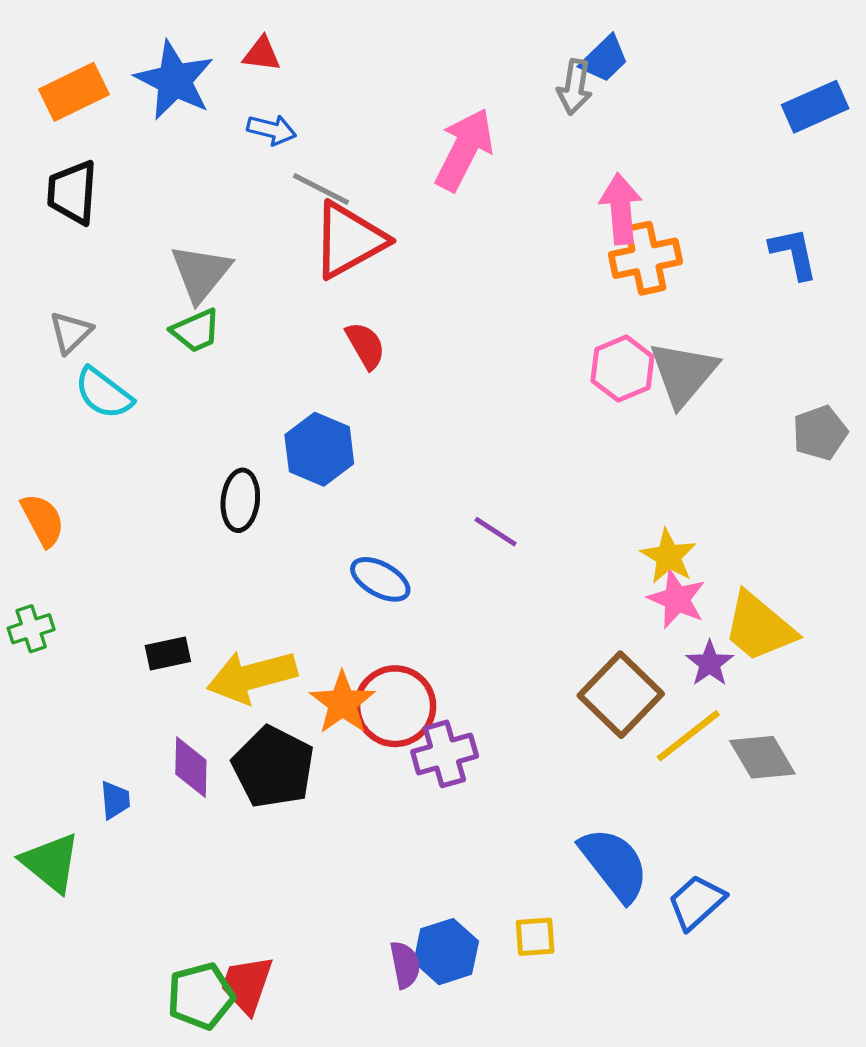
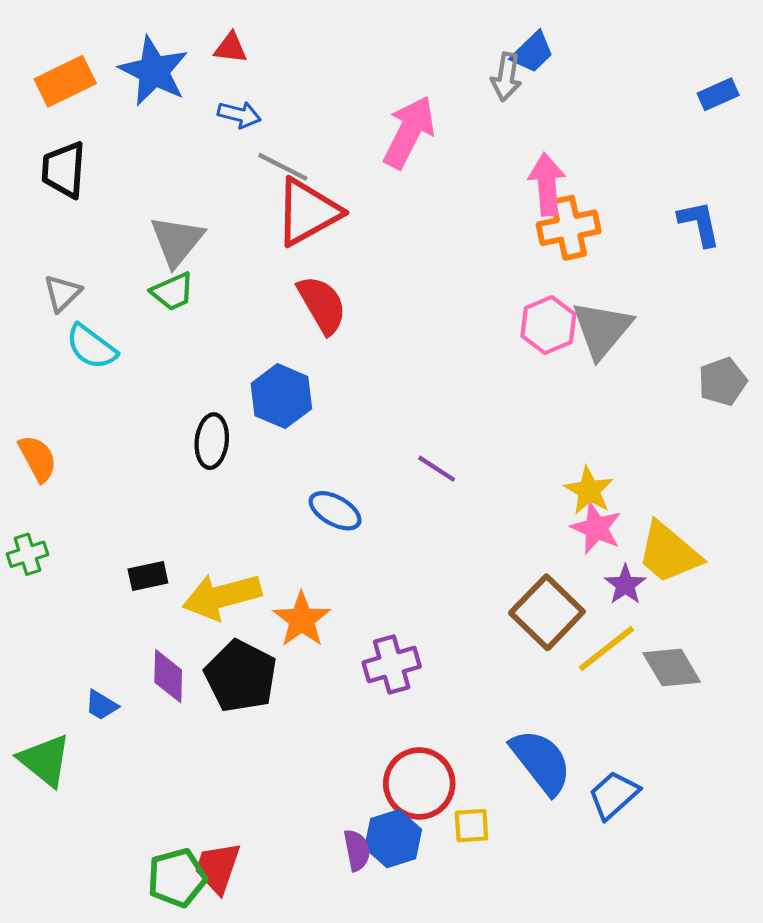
blue rectangle: (815, 107) -> (718, 94), size x0.7
red semicircle: (365, 345) -> (322, 305), size x1.4
red circle: (395, 706) -> (419, 783), moved
blue trapezoid: (115, 800) -> (101, 705), turned 126

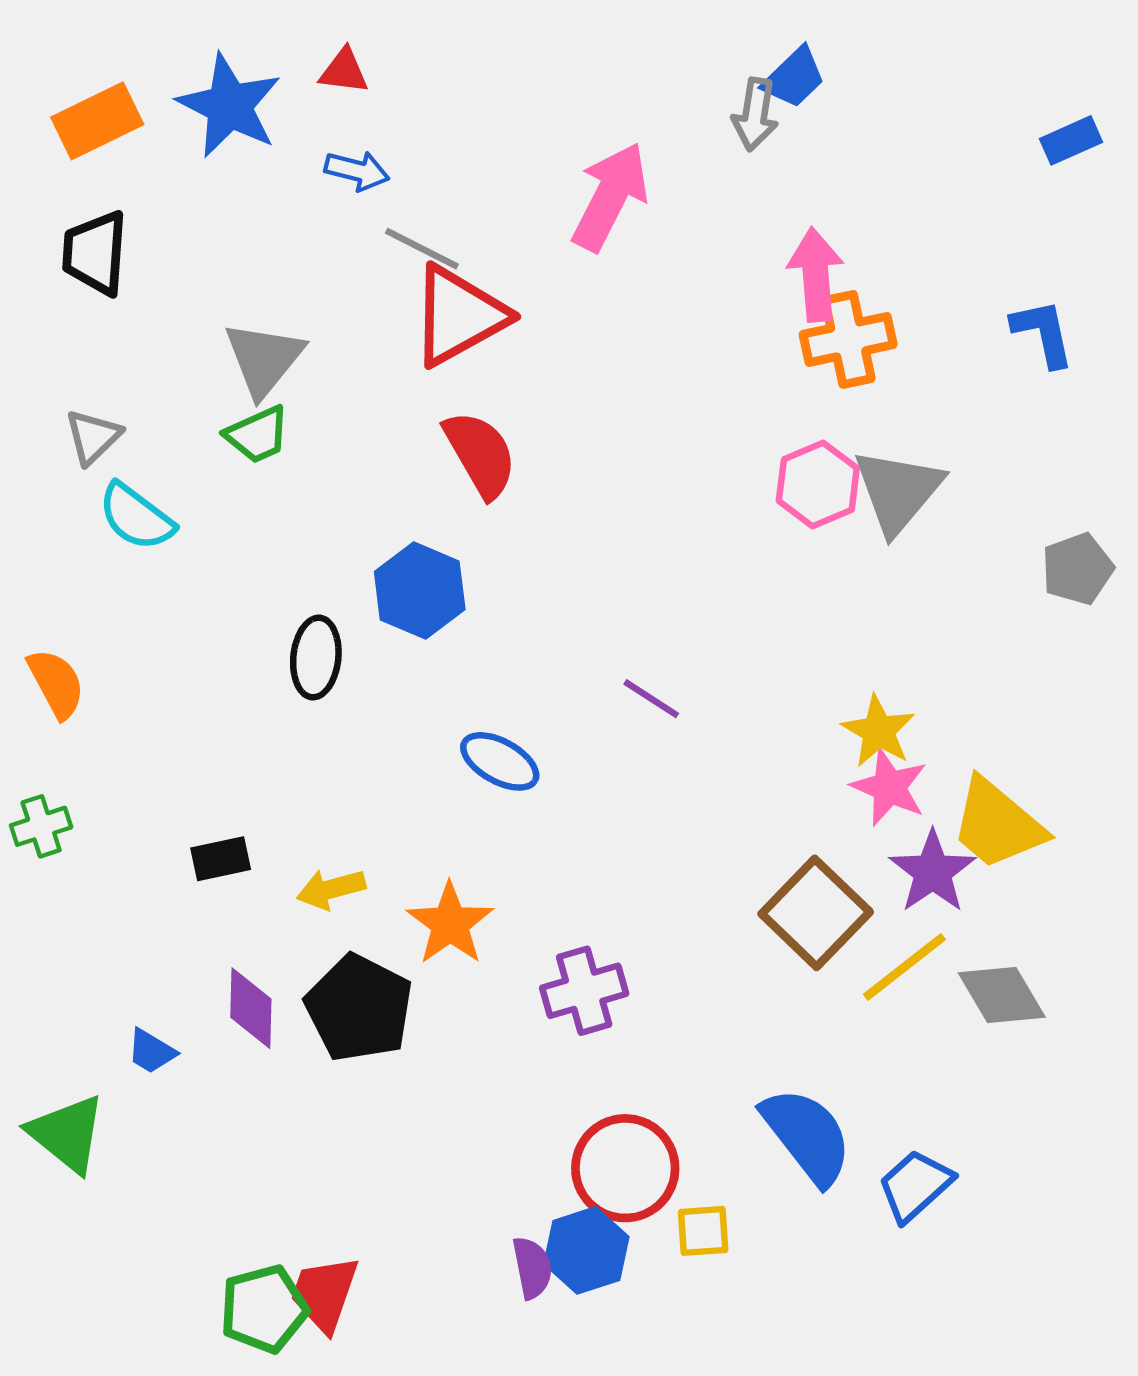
purple star: (625, 585) -> (933, 872), size x1.4
yellow arrow: (222, 596) -> (331, 889), size x0.6

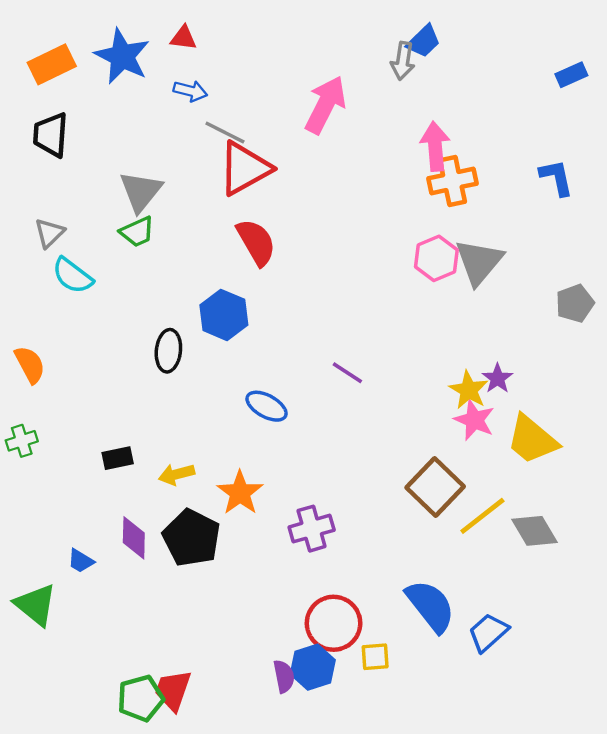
purple star: (933, 872) -> (497, 378), moved, size x0.7

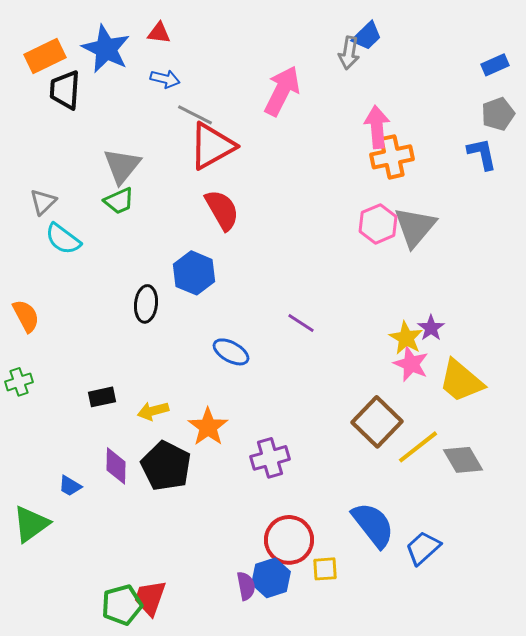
black trapezoid: (51, 135) -> (65, 90), moved
gray pentagon: (575, 303) -> (498, 114), moved
green triangle: (36, 605) -> (31, 524), turned 45

